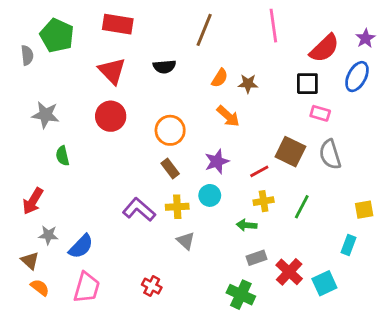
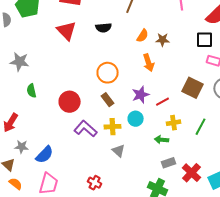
red circle: (111, 116) -> (70, 102), moved
orange arrow: (228, 116) -> (149, 63), turned 30
red line: (259, 171) -> (163, 102), moved

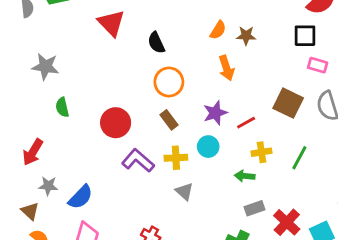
black semicircle: (104, 28) -> (156, 43), moved, turned 70

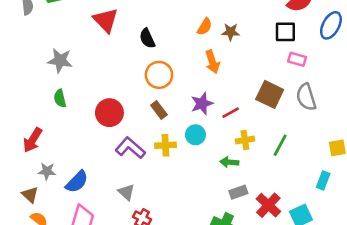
gray star: (45, 67) -> (60, 61), moved
gray triangle: (184, 191) -> (126, 192), moved

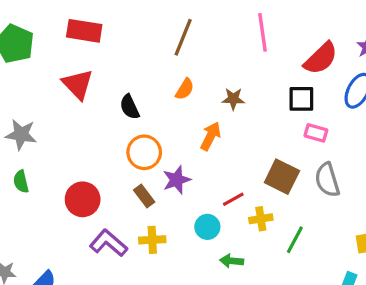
orange semicircle: (205, 27) -> (185, 89), moved
orange arrow: (212, 62) -> (211, 136), turned -135
purple star: (202, 104) -> (177, 180), moved
cyan circle: (195, 135) -> (207, 227), moved
yellow cross: (245, 140) -> (261, 219), moved

